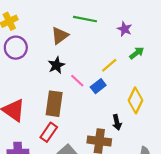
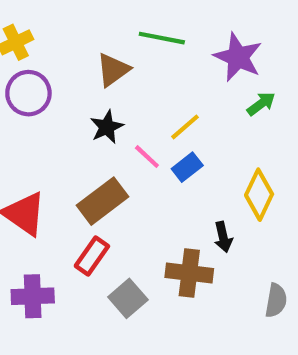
purple star: (125, 29) -> (238, 57), size x1.6
yellow line: (109, 65) -> (185, 127), moved
brown rectangle: (54, 104) -> (103, 201), turned 45

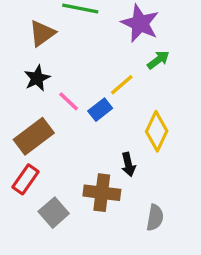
yellow line: (185, 127) -> (122, 85), moved
gray semicircle: (276, 300) -> (155, 218), moved

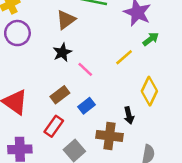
blue rectangle: (100, 110) -> (86, 106), moved
brown rectangle: (34, 136) -> (60, 95), size x0.7

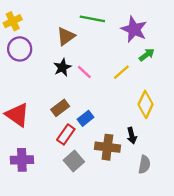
pink line: (85, 69) -> (84, 72), moved
black arrow: (129, 115) -> (132, 136), moved
red rectangle: (54, 126) -> (66, 134), moved

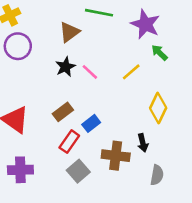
green arrow: (147, 55) -> (159, 53), turned -98

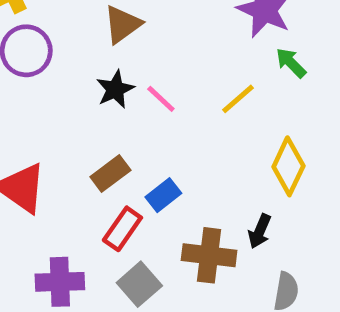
black arrow: (143, 143) -> (260, 231), turned 36
purple cross: (20, 170) -> (60, 282), moved

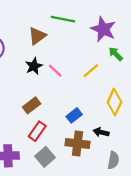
blue rectangle: (163, 195) -> (74, 115), moved
black arrow: (260, 231) -> (101, 132), turned 80

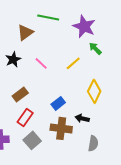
black star: (34, 66) -> (13, 59), moved

